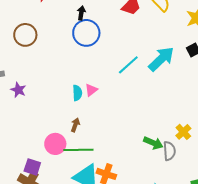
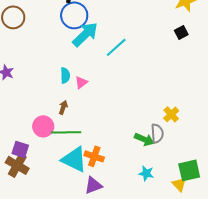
cyan arrow: (161, 59) -> (85, 34), moved
pink triangle: (91, 90) -> (81, 82), moved
green arrow: (153, 143) -> (144, 139), moved

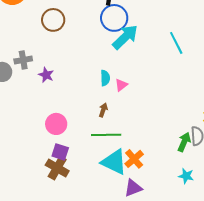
cyan line: (116, 47) -> (176, 43), moved, turned -75
pink circle: (43, 126) -> (56, 124), moved
green arrow: (144, 139) -> (184, 142), turned -90
orange cross: (94, 156) -> (134, 159), turned 30

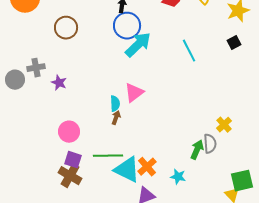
cyan semicircle: (105, 78) -> (115, 104), moved
pink triangle: (121, 85) -> (134, 93), size x1.5
green line: (106, 135) -> (108, 156), moved
cyan star: (186, 176) -> (178, 177), moved

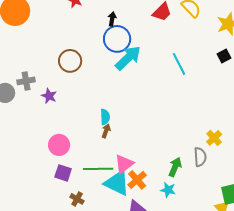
brown circle: (66, 28) -> (70, 61), moved
pink triangle: (134, 93) -> (124, 164), moved
green arrow: (197, 150) -> (175, 167), moved
brown cross: (70, 176) -> (77, 199), moved, size x0.6

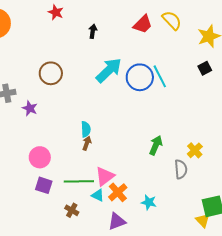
blue circle: (117, 39) -> (140, 77), moved
green arrow: (175, 167) -> (156, 145), moved
cyan triangle: (117, 183) -> (98, 195), size x0.5
brown cross: (77, 199) -> (72, 210), moved

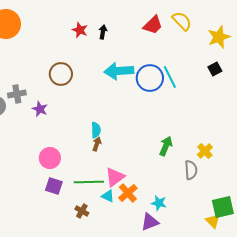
red star: (56, 12) -> (80, 30), moved
cyan arrow: (109, 70) -> (119, 71), turned -140
purple triangle: (117, 221) -> (150, 222), moved

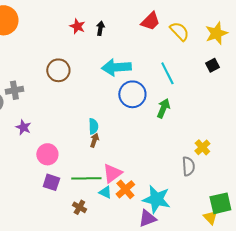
yellow semicircle: (182, 21) -> (179, 31), moved
blue circle: (150, 78) -> (132, 94), moved
purple star: (40, 109) -> (23, 127), moved
green arrow: (166, 146) -> (163, 108), moved
cyan star: (159, 203) -> (156, 199), size x1.8

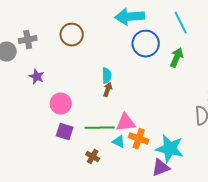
brown circle: (58, 70) -> (72, 35), moved
pink triangle: (112, 173) -> (126, 123), turned 30
orange cross: (125, 189) -> (139, 139), turned -30

